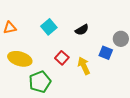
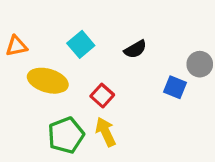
yellow ellipse: (20, 59) -> (48, 81), moved
yellow arrow: (84, 66) -> (106, 132), moved

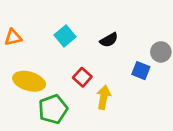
yellow ellipse: (48, 81) -> (29, 81), moved
yellow arrow: (106, 132) -> (104, 97), moved, turned 35

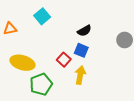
cyan square: (65, 36) -> (42, 16), moved
blue square: (141, 71) -> (81, 50), moved

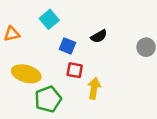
blue square: (81, 50) -> (67, 46), moved
red square: (64, 60) -> (75, 70), turned -32

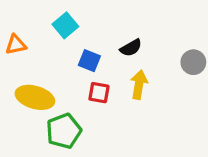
yellow arrow: (94, 88) -> (139, 85), moved

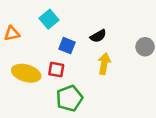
red square: (99, 93) -> (56, 70), moved
green pentagon: (64, 131) -> (69, 98), moved

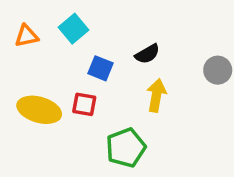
orange triangle: (12, 34) -> (27, 36), moved
green pentagon: (69, 98) -> (126, 148), moved

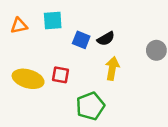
cyan square: (73, 29) -> (53, 20), turned 36
blue square: (100, 68) -> (81, 40), moved

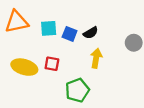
cyan square: (53, 20) -> (49, 28), moved
orange triangle: (19, 26) -> (17, 22), size x1.6

